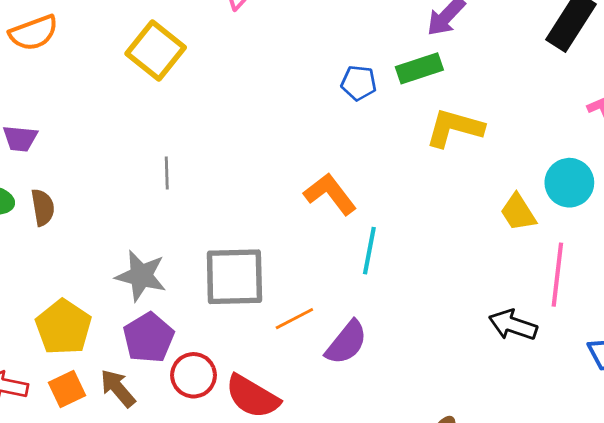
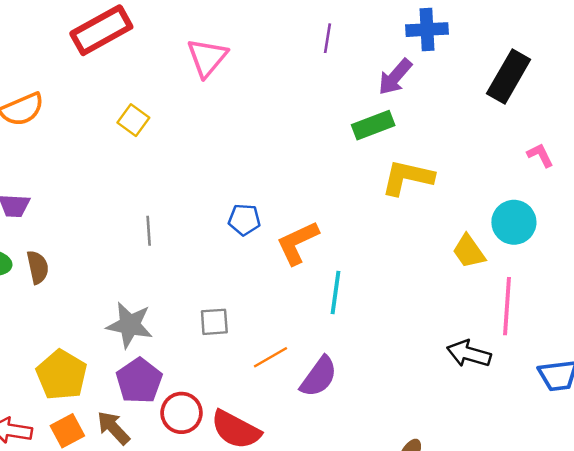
yellow square: (156, 51) -> (133, 120), size x0.6
blue pentagon: (359, 83) -> (244, 220), moved
orange L-shape: (330, 194) -> (298, 243), turned -75
gray square: (234, 277) -> (214, 322), size x0.5

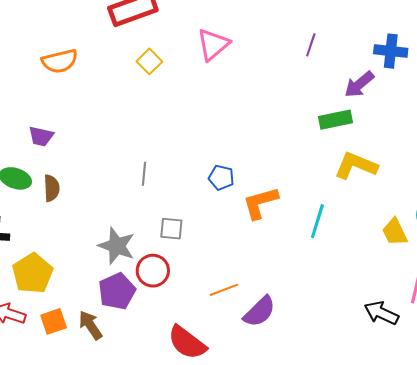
yellow square: (133, 120) -> (149, 61), moved
cyan line: (336, 292) -> (317, 221), moved
gray square: (214, 322) -> (171, 229), moved
yellow pentagon: (62, 375) -> (33, 273), moved
red circle: (182, 413) -> (153, 271), moved

